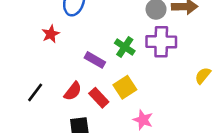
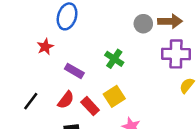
purple cross: (161, 42) -> (176, 54), moved
purple rectangle: (95, 60) -> (74, 71), moved

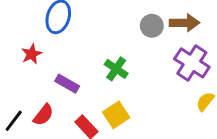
purple cross: (176, 54) -> (192, 63), turned 32
red semicircle: (66, 100) -> (43, 115), moved

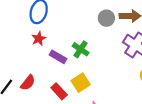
red star: (32, 54) -> (39, 39), moved
purple rectangle: (67, 84) -> (58, 57), moved

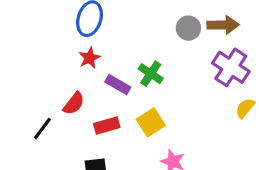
red semicircle: (28, 83) -> (74, 103), moved
red rectangle: (59, 91) -> (107, 125), moved, turned -63

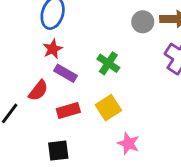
purple rectangle: (118, 85) -> (65, 73), moved

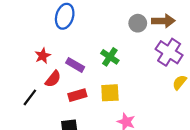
red star: (53, 49) -> (43, 56), moved
yellow square: (108, 108) -> (110, 93), turned 30

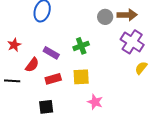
red star: (43, 56) -> (14, 45), moved
green cross: (110, 57) -> (81, 46), turned 35
black line: (30, 97) -> (12, 81), turned 56

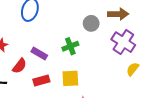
gray circle: (105, 17) -> (91, 23), moved

